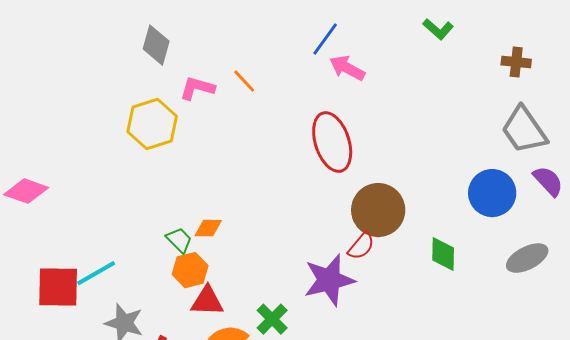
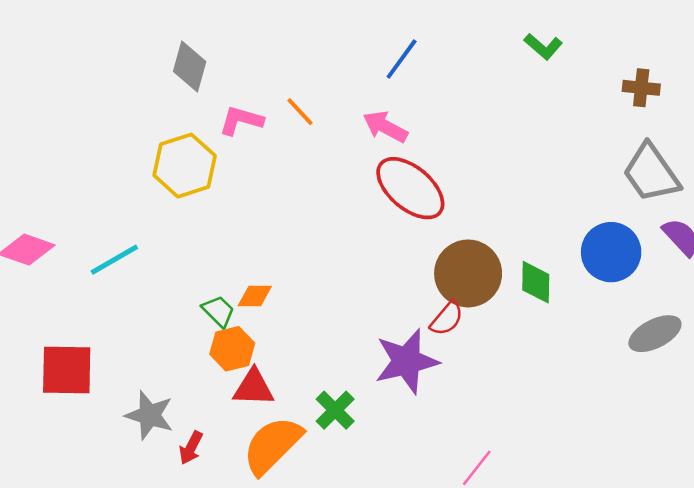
pink arrow: (347, 68) -> (385, 127), moved
red ellipse: (332, 142) -> (410, 188), turned -32
green diamond: (443, 254) -> (536, 282), moved
cyan line: (96, 273) -> (114, 260), moved

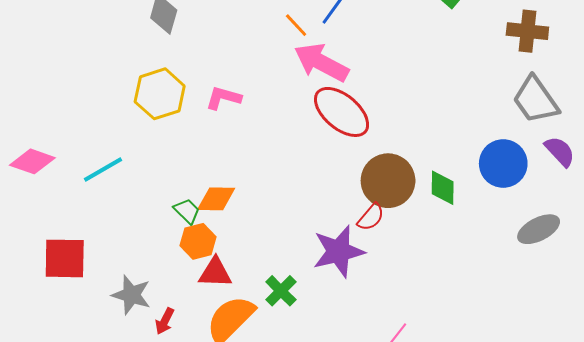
brown cross: (641, 88) -> (527, 31), size x1.4
orange line: (300, 112) -> (296, 25), moved
pink L-shape: (241, 120) -> (223, 98), moved
pink arrow: (385, 127) -> (321, 62), size x1.5
orange diamond: (255, 296) -> (216, 199), size x1.4

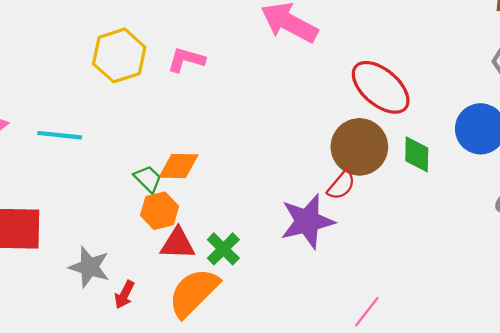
red ellipse: (342, 112) -> (381, 87), moved
cyan line: (103, 170) -> (60, 135), turned 36
green cross: (281, 291) -> (223, 249), moved

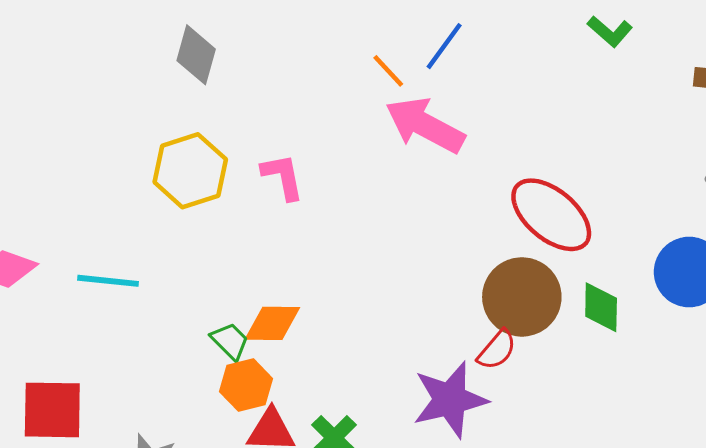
pink L-shape: (186, 60) -> (283, 177), turned 63

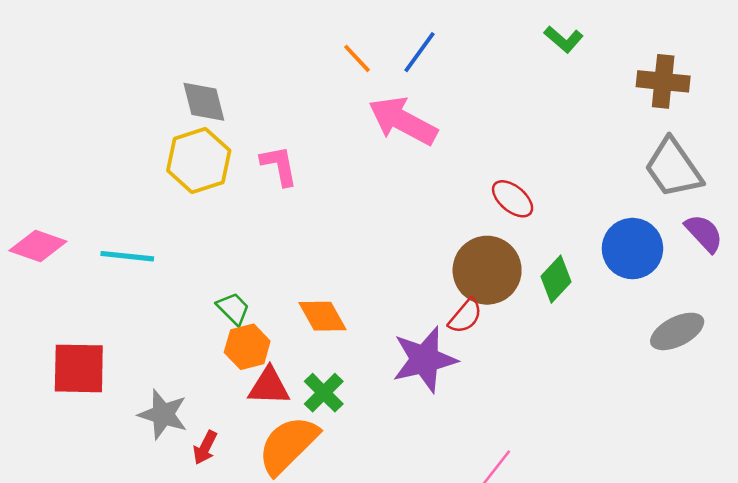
gray diamond: (196, 55) -> (204, 102), moved, turned -30
orange line: (388, 71) -> (357, 58), moved
red ellipse: (551, 215) -> (513, 199), size x0.6
green diamond: (601, 307) -> (556, 279), turned 42
orange diamond: (272, 323) -> (322, 316), moved, turned 60

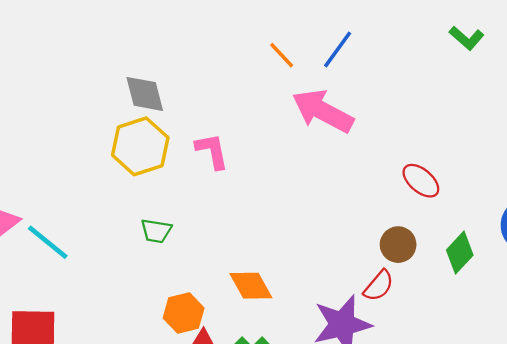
cyan line: (127, 256) -> (48, 242), moved, turned 33
brown circle: (487, 270) -> (398, 245), size x0.6
green trapezoid: (233, 308) -> (156, 231), moved, turned 144

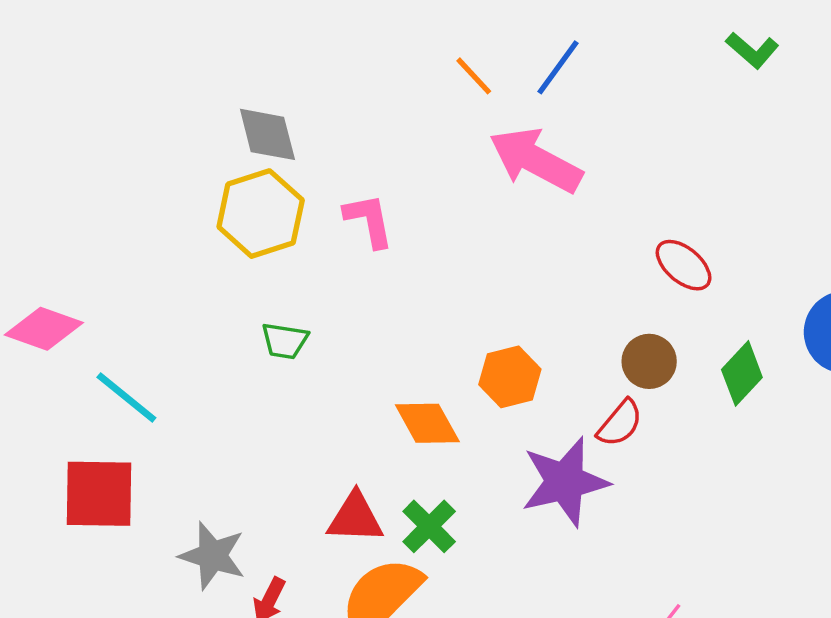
cyan line: (48, 242) -> (126, 397), moved
orange hexagon: (184, 313) -> (510, 377), moved

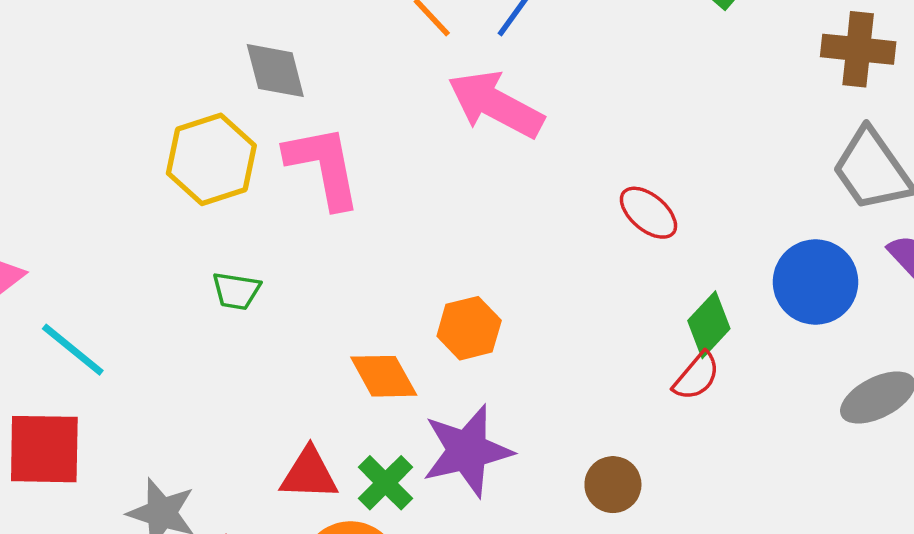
gray diamond: (267, 134) -> (275, 71), moved
pink L-shape: (369, 220) -> (323, 167), size x1.5
brown circle: (649, 361) -> (613, 485), moved
red semicircle: (620, 423) -> (696, 376), moved
purple star: (565, 482) -> (467, 451), moved

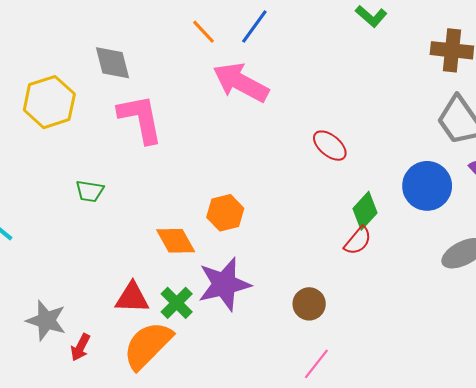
yellow hexagon: (211, 159) -> (49, 102), moved

